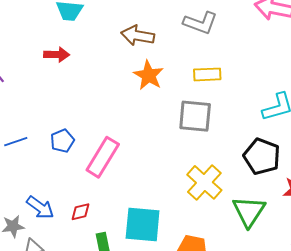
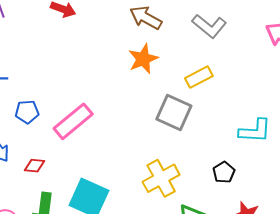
yellow rectangle: (207, 74) -> (199, 77), turned -44
blue pentagon: (62, 141) -> (27, 112), moved
black pentagon: (262, 156) -> (224, 172), size x0.6

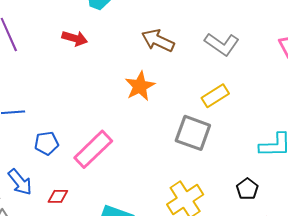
orange star: (143, 59) -> (140, 86), moved

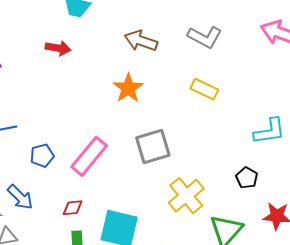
yellow rectangle: (215, 96) -> (204, 89), turned 64
gray square: (193, 133) -> (153, 147), moved, turned -30
red diamond: (58, 196) -> (73, 208), moved

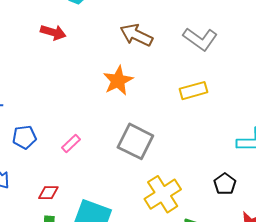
yellow rectangle: (204, 89) -> (193, 91), turned -48
gray square: (153, 147) -> (135, 141), turned 36
pink rectangle: (89, 156) -> (71, 144), size x0.5

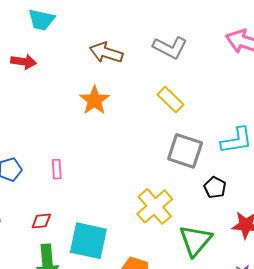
yellow rectangle: (193, 91) -> (171, 100), turned 68
gray square: (135, 141) -> (185, 151), moved
pink rectangle: (71, 144) -> (57, 169), turned -42

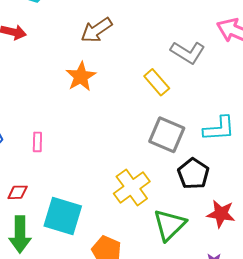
gray L-shape: (170, 48) -> (188, 52), moved
brown arrow: (106, 53) -> (97, 30), turned -56
black pentagon: (215, 187) -> (193, 174), size x1.4

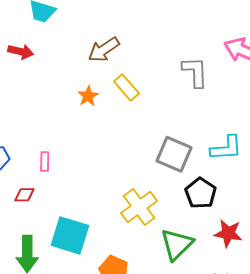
gray L-shape: (188, 52) -> (195, 72), turned -124
orange star: (81, 77) -> (88, 96), size x0.7
yellow rectangle: (157, 82) -> (126, 87), moved
red diamond: (18, 192) -> (24, 195), moved

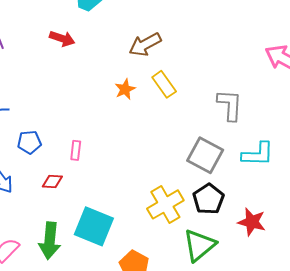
gray L-shape: (195, 72) -> (230, 105), moved
black pentagon: (201, 193) -> (208, 199), moved
red star: (228, 233) -> (252, 222), moved

